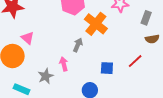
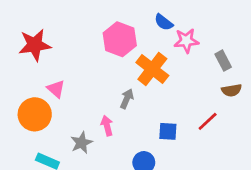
gray rectangle: (146, 18) -> (223, 61), turned -48

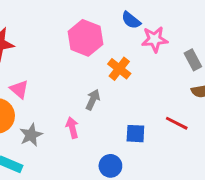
orange cross: (152, 69) -> (119, 69), size x0.7
red line: (208, 121) -> (177, 123), turned 70
gray star: (81, 143) -> (31, 135), moved

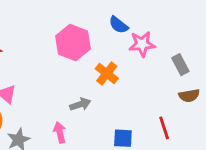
gray arrow: (93, 100) -> (80, 104), turned 48
red line: (177, 123) -> (164, 128), turned 45

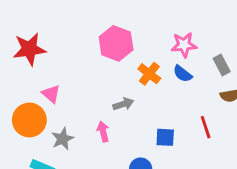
blue semicircle: (119, 25) -> (183, 74), moved

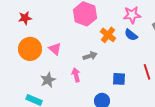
red star: (29, 49) -> (25, 18), size x0.6
pink triangle: (51, 94) -> (55, 49), moved
orange circle: (29, 120) -> (30, 49), moved

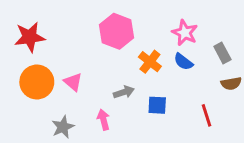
pink star: (132, 15) -> (185, 33), turned 30
red star: (25, 18) -> (30, 37), size x1.5
blue square: (119, 79) -> (157, 105), moved

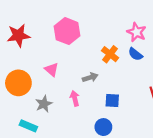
pink hexagon: (117, 31) -> (67, 31), moved
orange circle: (37, 82) -> (18, 83), moved
blue square: (157, 105) -> (112, 101), moved

